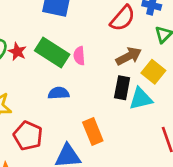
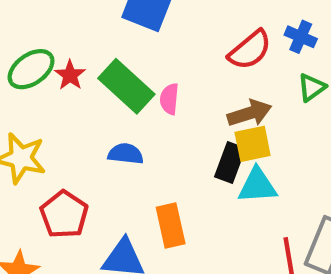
yellow square: (153, 72) -> (253, 144), moved, turned 30

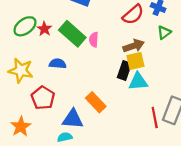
blue semicircle: (126, 154) -> (58, 64), moved
orange rectangle: (171, 225) -> (96, 102), turned -30

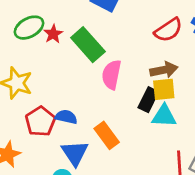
pink semicircle: (94, 40) -> (111, 75), moved, size x1.5
blue semicircle: (58, 64) -> (66, 117), moved
blue triangle: (73, 119) -> (75, 153), turned 45

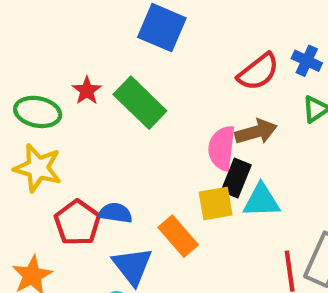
green ellipse: (29, 28) -> (38, 112), moved, turned 44
pink semicircle: (111, 75) -> (222, 148), moved
yellow square: (164, 89) -> (216, 204), moved

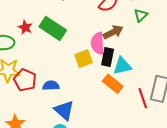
yellow square: (216, 204) -> (84, 59), moved
red pentagon: (77, 223) -> (25, 80), moved
orange rectangle: (178, 236) -> (113, 84), moved

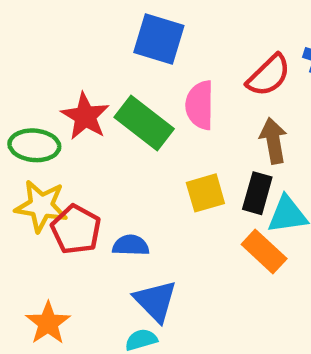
red star: (25, 27) -> (85, 116), size x1.5
brown arrow: (113, 32) -> (273, 141), turned -78
pink semicircle: (98, 43) -> (200, 105), moved

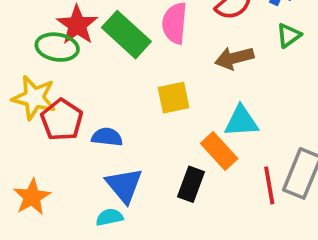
brown arrow: (273, 141) -> (234, 58), turned -99
green ellipse: (34, 145) -> (57, 47), moved
black rectangle: (257, 193) -> (191, 184), moved

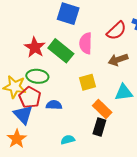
green ellipse: (57, 47) -> (37, 76), moved
orange rectangle: (219, 151) -> (102, 109), moved
blue triangle: (124, 185) -> (23, 115), moved
cyan semicircle: (109, 217) -> (68, 140), moved

